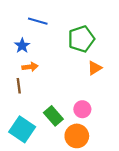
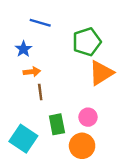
orange triangle: (95, 68) -> (101, 73), size x1.6
brown line: (19, 86) -> (40, 92), moved
green rectangle: (53, 116) -> (57, 124), turned 30

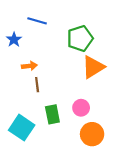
blue star: (23, 49) -> (14, 40), moved
orange circle: (82, 146) -> (92, 134), moved

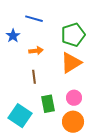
orange arrow: (29, 66) -> (36, 51), moved
orange triangle: (93, 67) -> (71, 63), moved
orange circle: (92, 134) -> (73, 122), moved

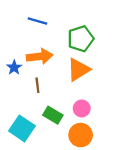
blue star: (13, 36) -> (14, 67), moved
orange arrow: (36, 51) -> (40, 56), size x1.6
green rectangle: (48, 104) -> (53, 115), turned -48

